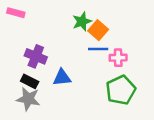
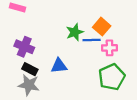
green star: (82, 21) -> (75, 32), moved
orange square: (98, 30) -> (102, 27), moved
purple cross: (36, 56) -> (24, 47), moved

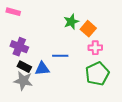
green star: (75, 32) -> (71, 22), moved
blue line: (92, 40) -> (60, 56), moved
blue triangle: (59, 66) -> (42, 69), moved

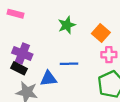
green star: (71, 22) -> (67, 25), moved
black rectangle: (24, 67) -> (19, 68), moved

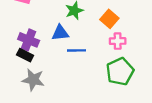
blue triangle: (49, 79) -> (60, 33), moved

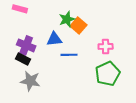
orange square: (109, 19) -> (78, 26), moved

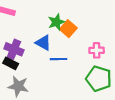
blue triangle: (54, 39) -> (43, 43), turned 35
green pentagon: (108, 74) -> (99, 79), turned -30

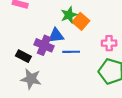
blue triangle: (43, 43) -> (56, 36), turned -35
purple cross: (14, 49) -> (44, 45), moved

